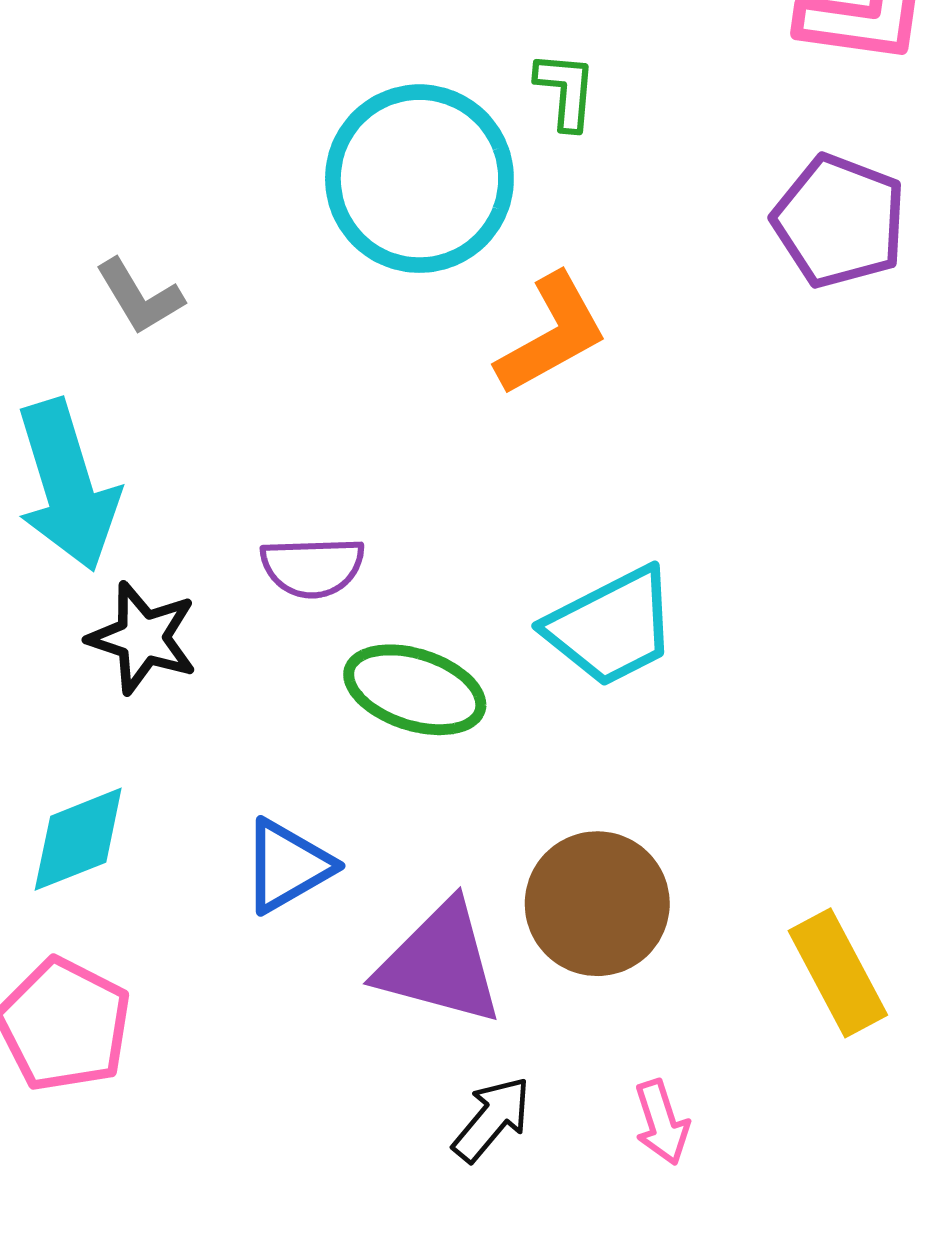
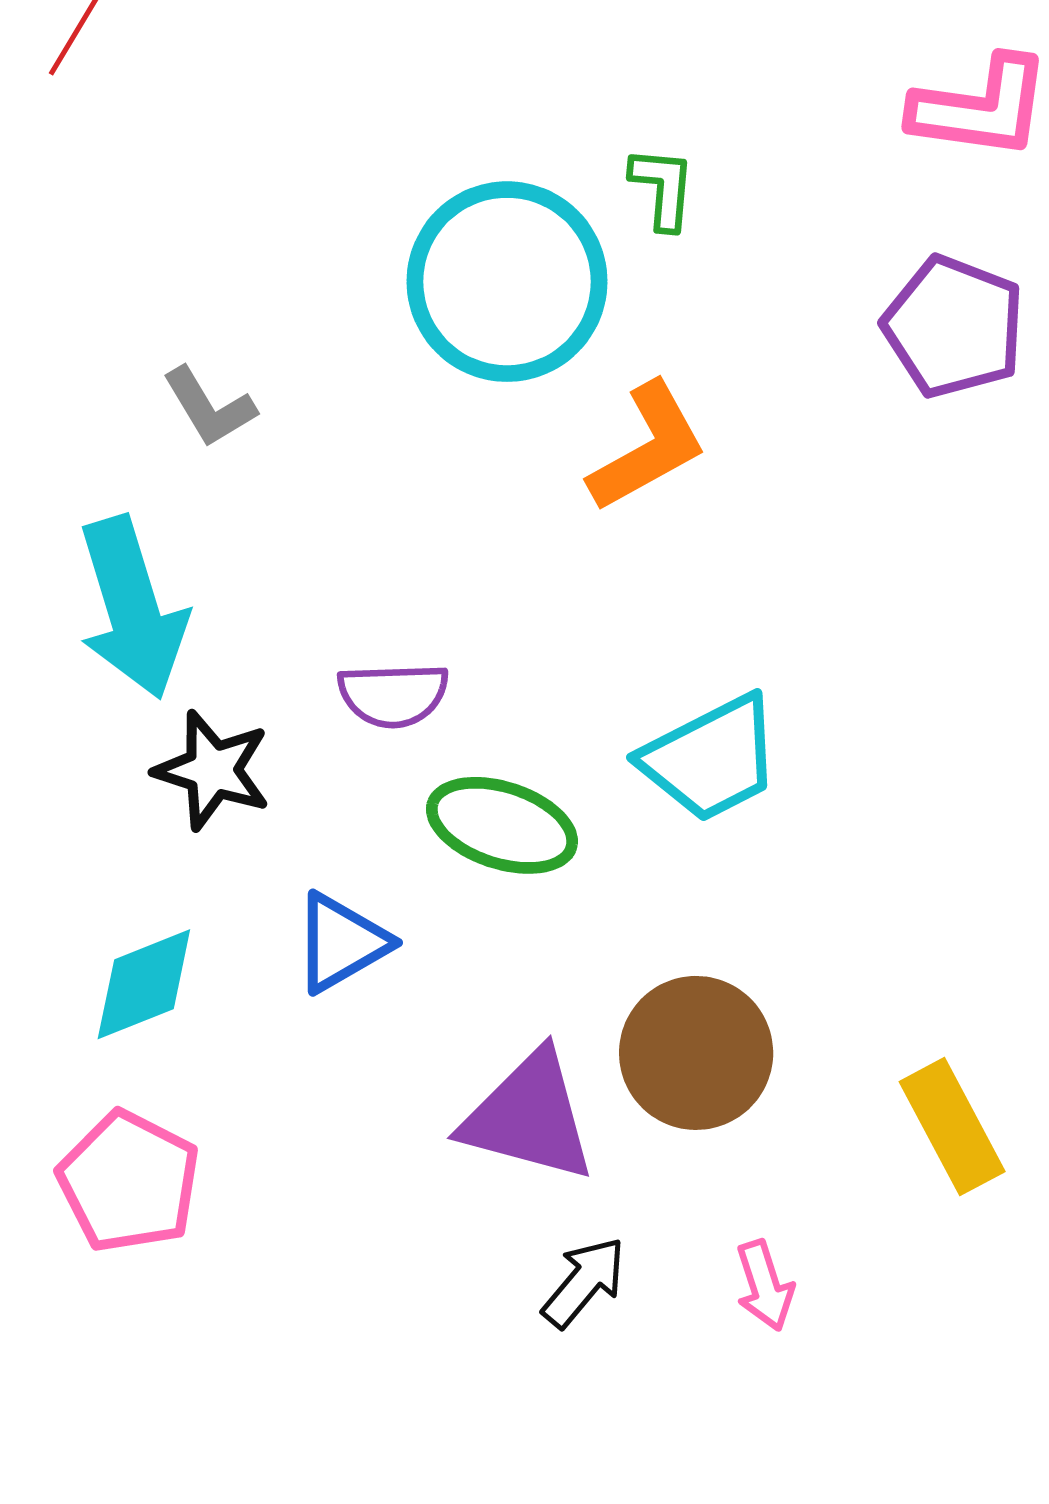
blue triangle: (287, 866) -> (341, 943), moved

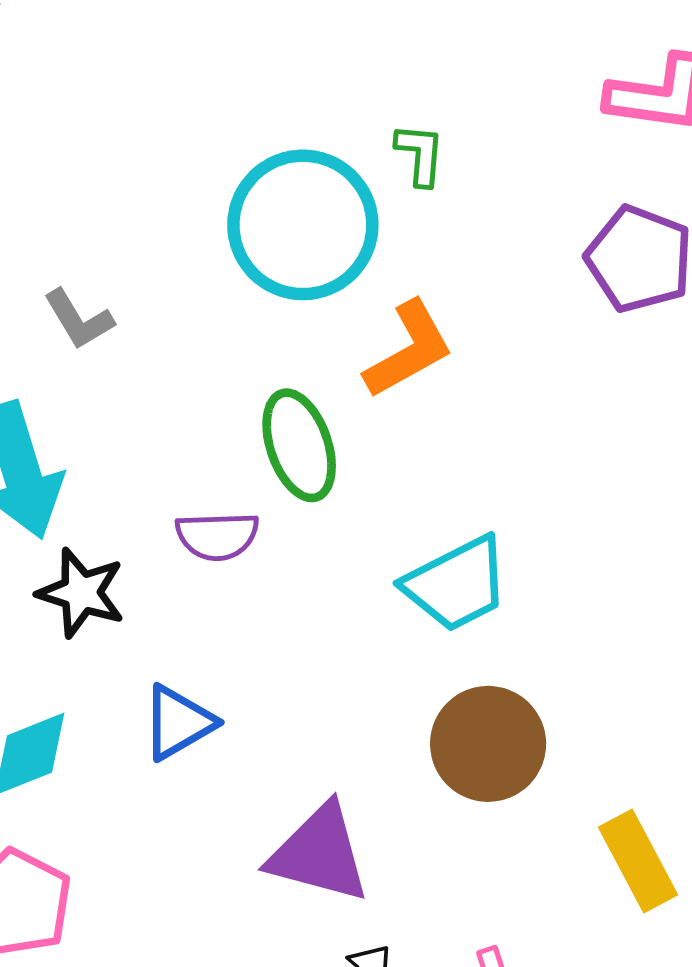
green ellipse: (502, 825) -> (299, 445), moved, turned 53
brown circle: (696, 1053) -> (488, 744), moved

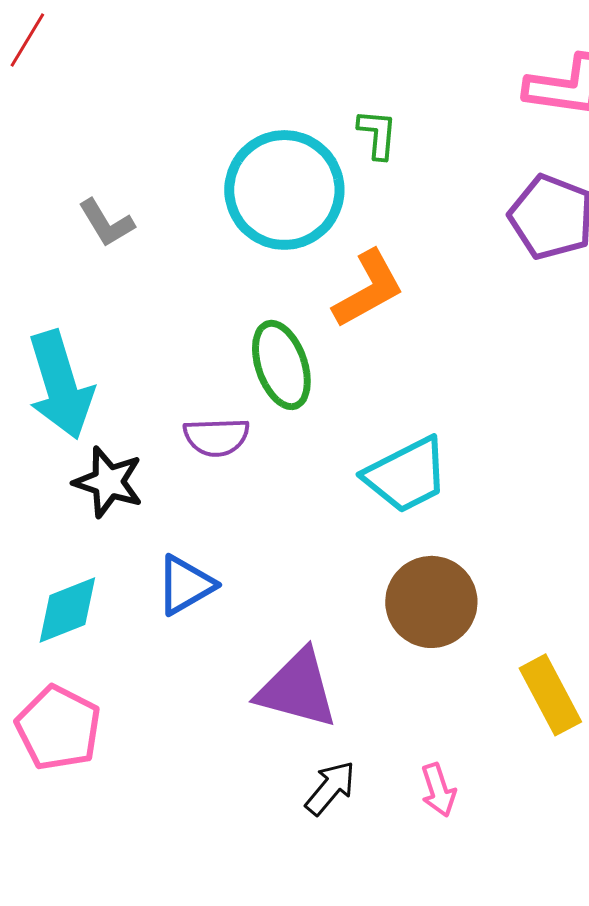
gray L-shape: (79, 319) -> (106, 223), moved

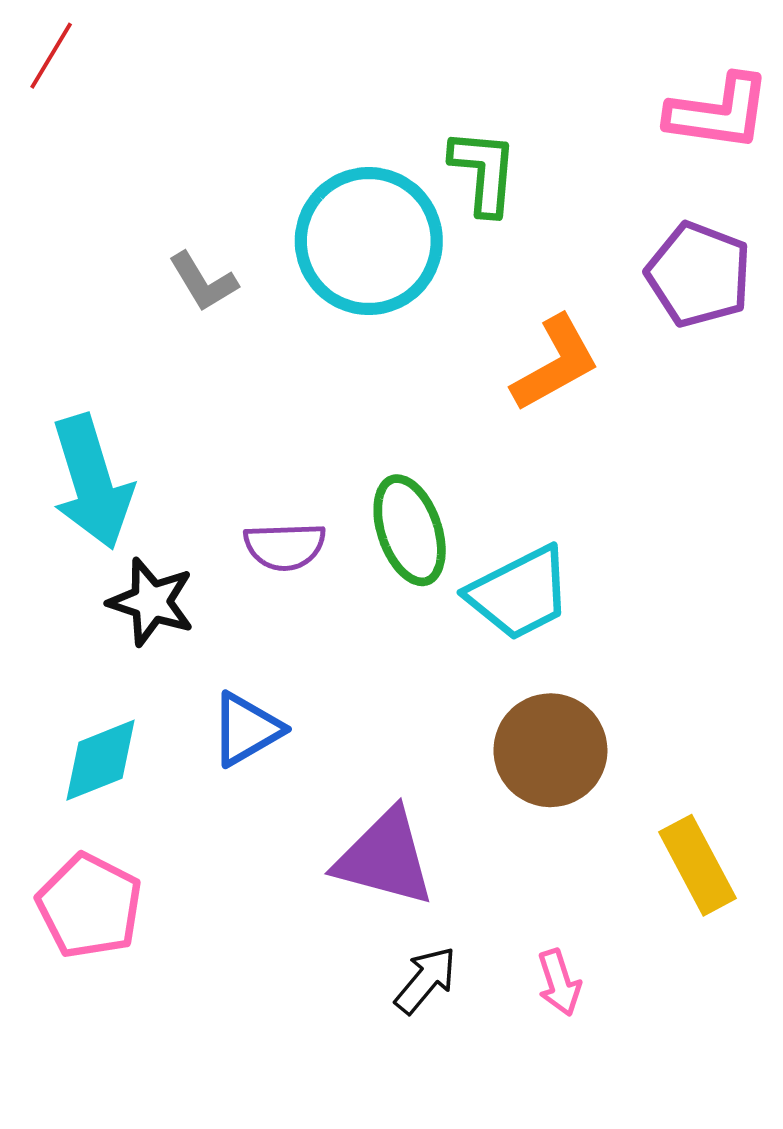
green L-shape: (377, 134) -> (484, 172), size x1.4
gray L-shape: (106, 223) -> (203, 282), moved
orange L-shape: (368, 289) -> (555, 363), moved
green ellipse: (281, 365) -> (410, 530), moved

